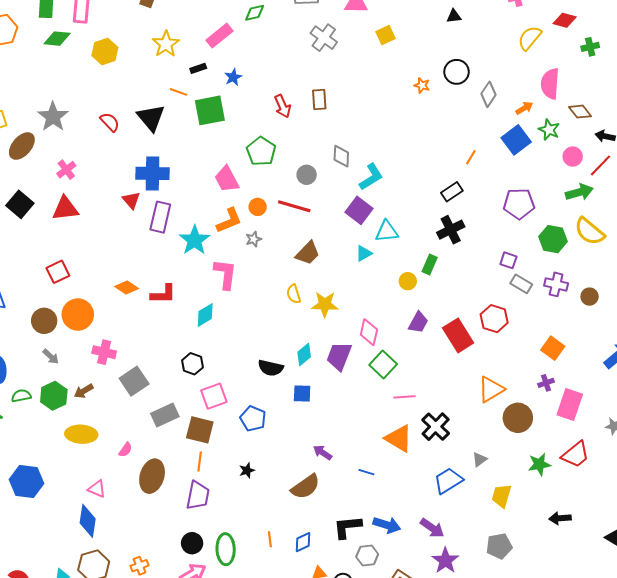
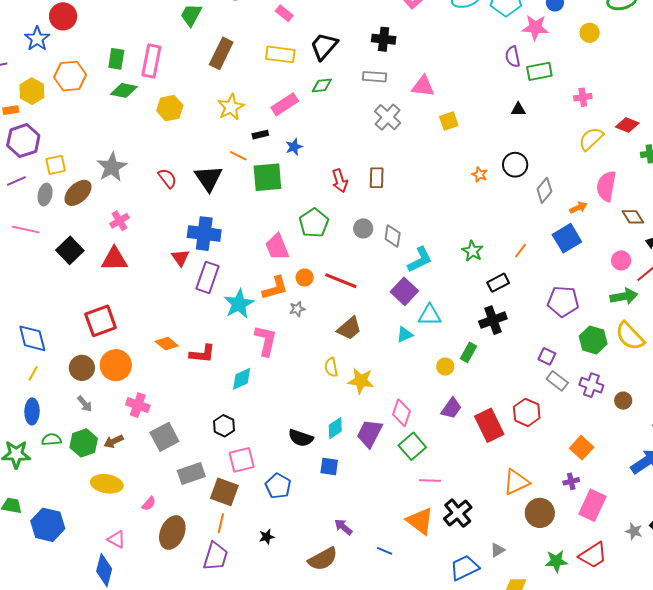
green star: (549, 130) -> (472, 251), moved
gray circle: (307, 175) -> (363, 228), moved
red square: (58, 272) -> (101, 321), size x1.4

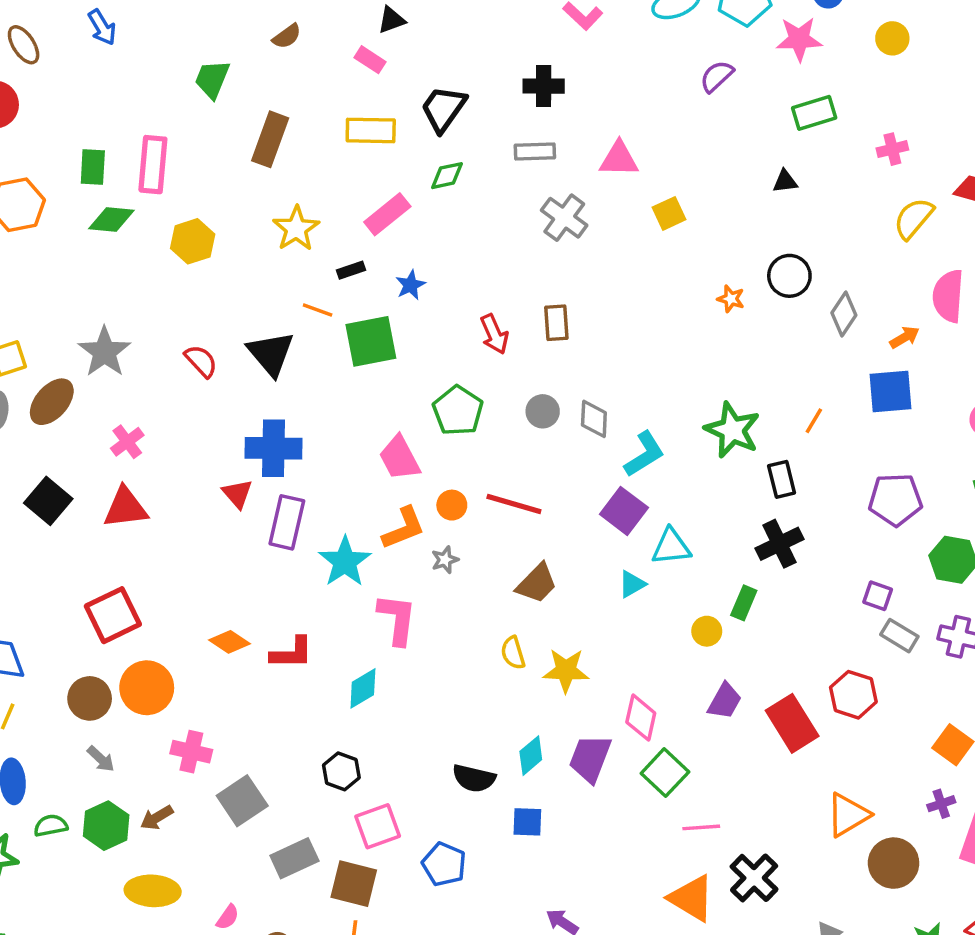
purple semicircle: (513, 57) -> (717, 76), moved, turned 65
blue square: (567, 238) -> (891, 391), turned 32
green star: (472, 251) -> (732, 430), size x1.5
black rectangle: (498, 283) -> (782, 479), turned -70

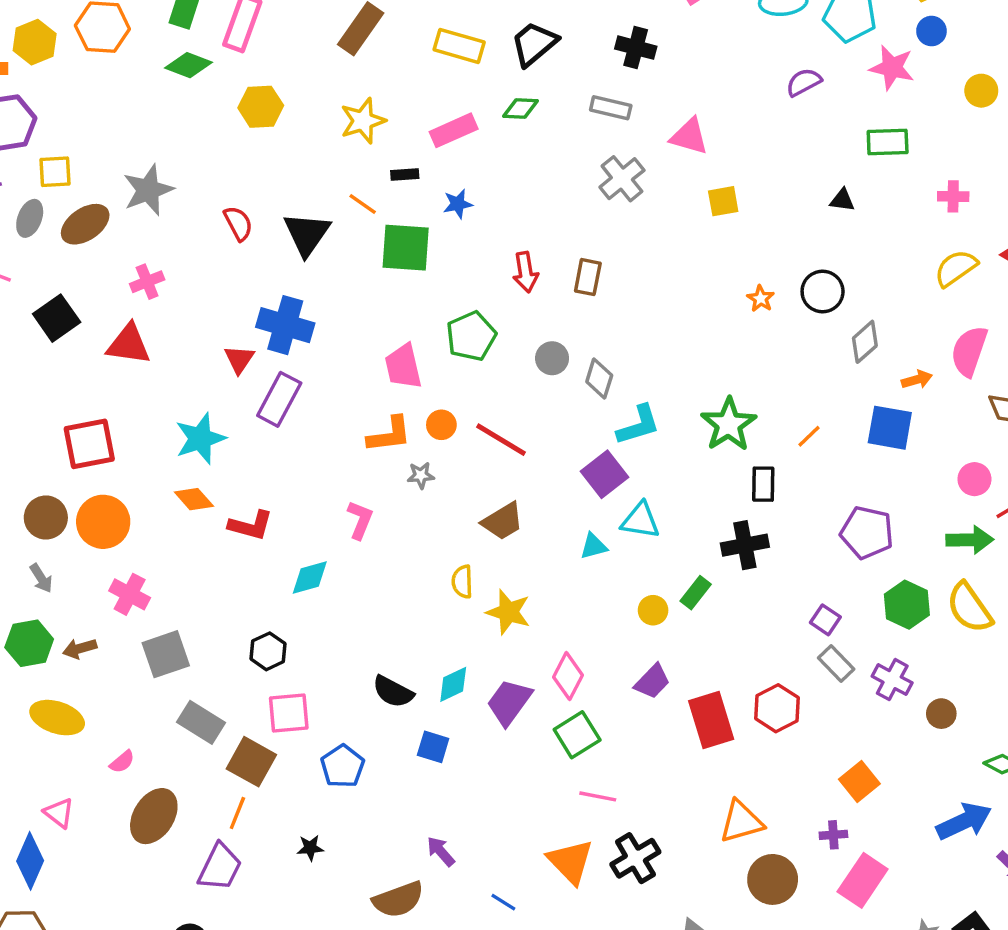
cyan star: (345, 562) -> (200, 439), moved
pink L-shape: (397, 619) -> (360, 520), size x0.7
gray rectangle: (294, 858) -> (201, 722), turned 42

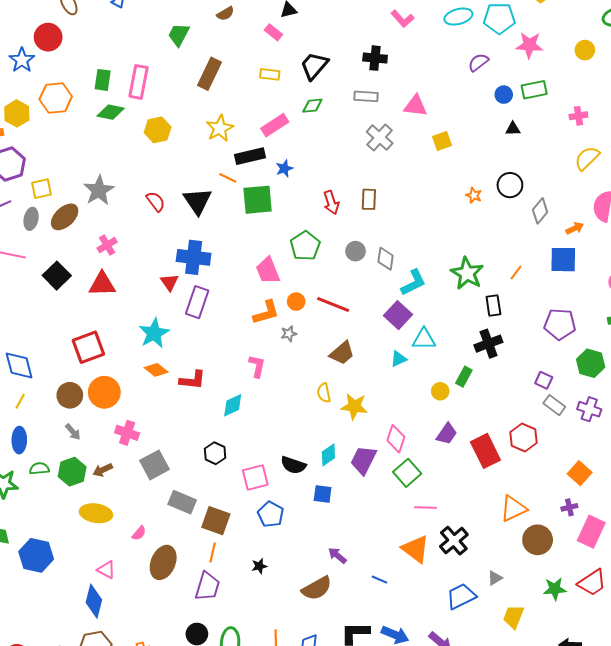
blue circle: (931, 31) -> (504, 95), moved
yellow rectangle: (459, 46) -> (270, 74), size x0.7
black rectangle: (405, 175) -> (250, 156), size x1.8
pink square: (289, 713) -> (255, 477), moved

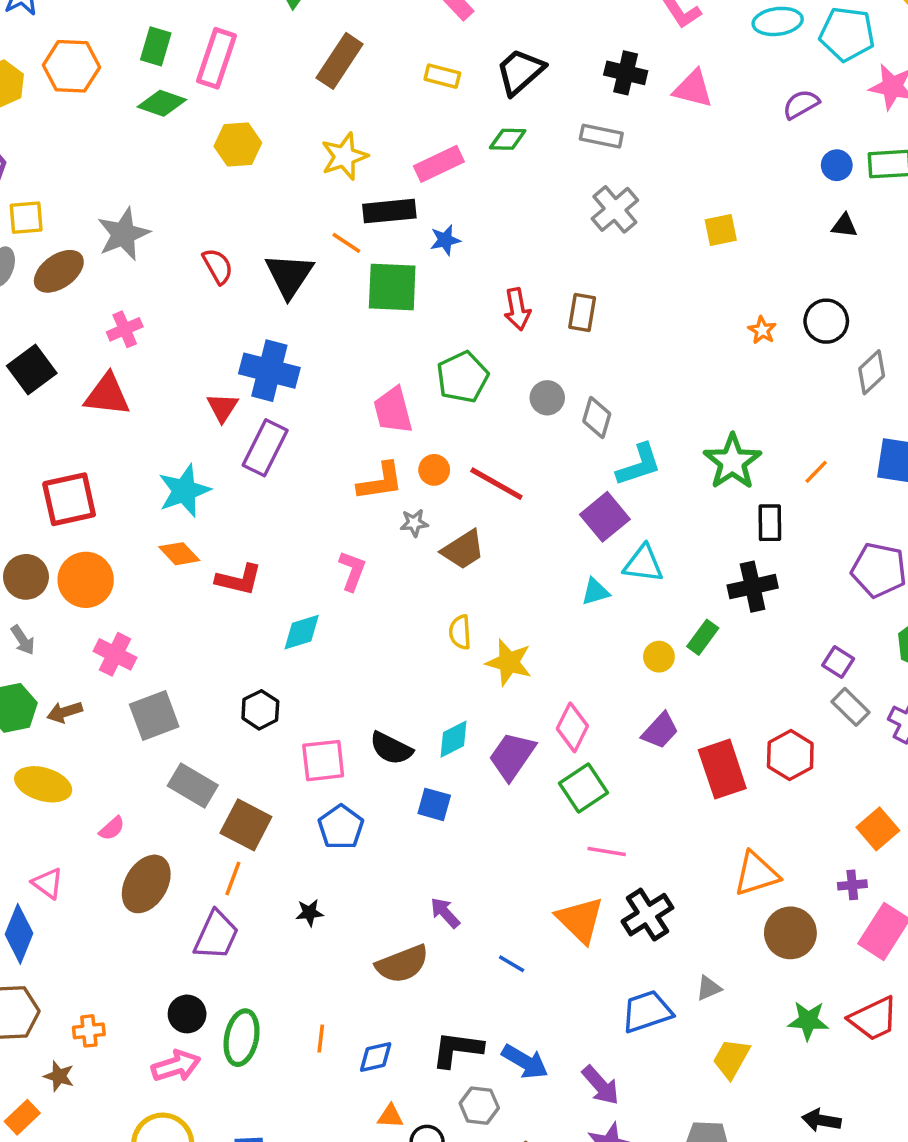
pink triangle: (416, 106) -> (693, 89), moved
brown trapezoid: (342, 353) -> (463, 550), moved

